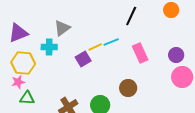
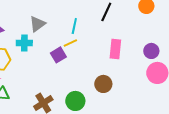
cyan line: (111, 42) -> (74, 26), moved, turned -56
pink rectangle: (140, 53) -> (115, 49), turned 30

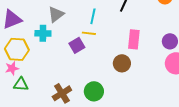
yellow line: (70, 43) -> (89, 33), turned 32
brown circle: (103, 84) -> (122, 63), moved

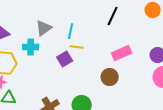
cyan line: (93, 16) -> (71, 31), moved
pink rectangle: (134, 39) -> (122, 53), turned 60

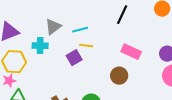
cyan line: (71, 31) -> (80, 30), turned 63
pink rectangle: (122, 53) -> (131, 52), turned 48

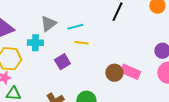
pink rectangle: (131, 52) -> (130, 72), moved
purple square: (74, 58) -> (62, 62), moved

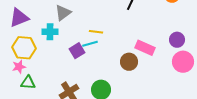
cyan line: (75, 27) -> (90, 44), moved
pink rectangle: (130, 72) -> (145, 48), moved

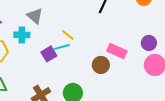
gray triangle: (63, 13) -> (35, 16), turned -42
yellow line: (96, 32) -> (68, 35), turned 32

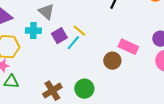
cyan line: (62, 47) -> (73, 43), turned -35
purple square: (49, 54) -> (59, 36), moved

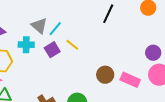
cyan line: (73, 43) -> (55, 29), moved
pink rectangle: (128, 47) -> (130, 80), moved

